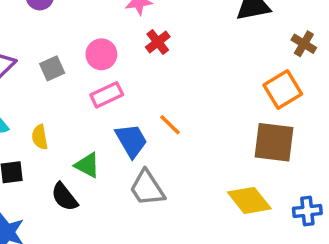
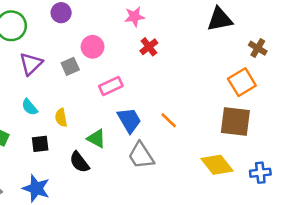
pink circle: (101, 54) -> (93, 47), moved
orange line: (170, 125) -> (169, 120), moved

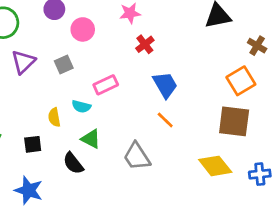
pink circle: (93, 47) -> (83, 29), moved
cyan semicircle: (30, 107) -> (81, 106), moved, turned -36
blue trapezoid: (129, 120) -> (165, 85), moved

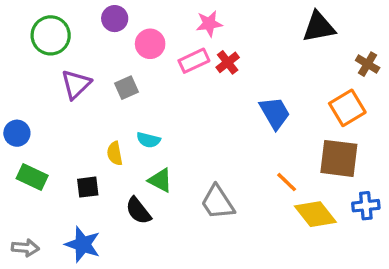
pink rectangle: (106, 85) -> (194, 61), moved
blue trapezoid: (165, 85) -> (275, 113), moved
orange line: (165, 120) -> (287, 182), moved
blue cross: (260, 174) -> (366, 206), moved

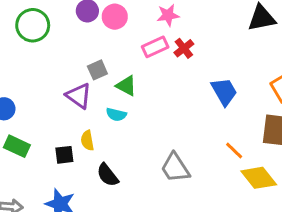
pink circle: (150, 44) -> (115, 17), moved
purple triangle: (76, 84) -> (79, 96), moved, turned -40
yellow semicircle: (115, 153) -> (87, 140), moved
green triangle: (160, 180) -> (126, 86), moved

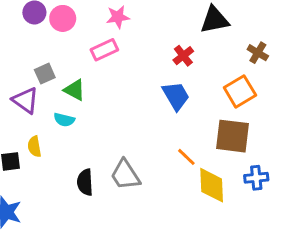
red cross: (184, 48) -> (183, 56), moved
black semicircle: (108, 175) -> (85, 182), moved, turned 35
yellow diamond: (259, 178) -> (212, 185), turned 36

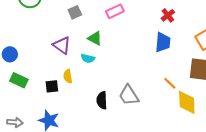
gray square: (45, 74) -> (75, 12), moved
blue trapezoid: (176, 96) -> (163, 42), turned 35

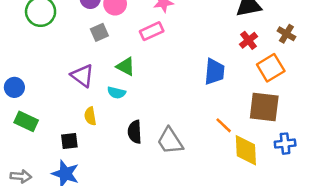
red cross: (168, 15) -> (248, 40), moved
black square: (52, 86) -> (69, 141), moved
black semicircle: (102, 100) -> (135, 132), moved

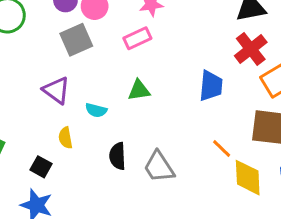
gray square: (99, 32) -> (76, 40), size x1.5
red cross: (248, 40) -> (251, 49), size x1.5
green triangle: (126, 66) -> (139, 90), moved, turned -36
black square: (69, 141) -> (41, 167), turned 36

